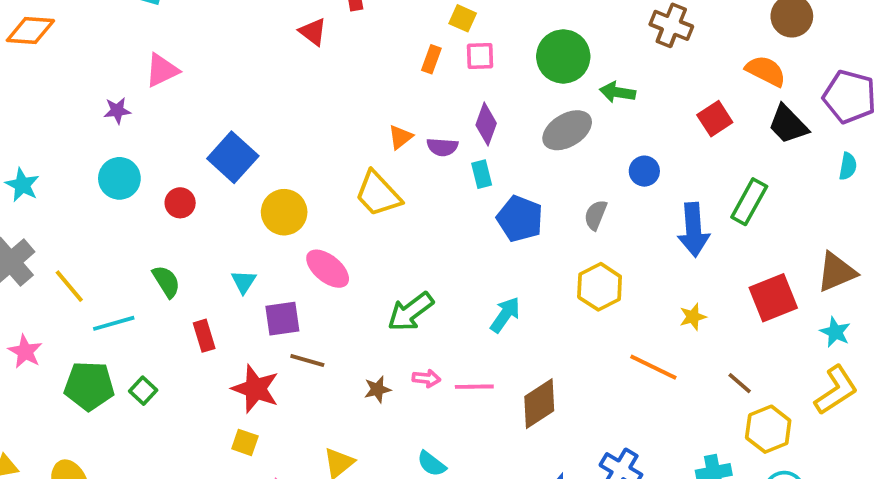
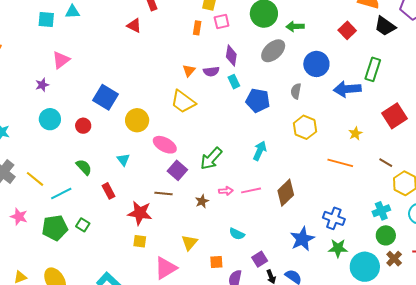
blue circle: (644, 171) -> (316, 64), size x1.6
blue arrow: (694, 230) -> (347, 89), turned 100
purple square: (282, 319) -> (177, 170), moved, turned -30

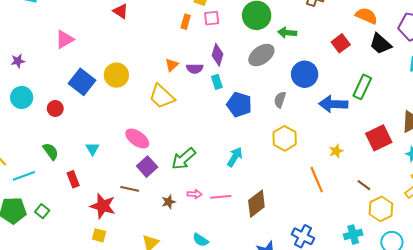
pink triangle: (61, 60) -> (65, 39), moved
yellow circle: (137, 120) -> (116, 75), moved
orange line: (340, 163) -> (317, 180), turned 45

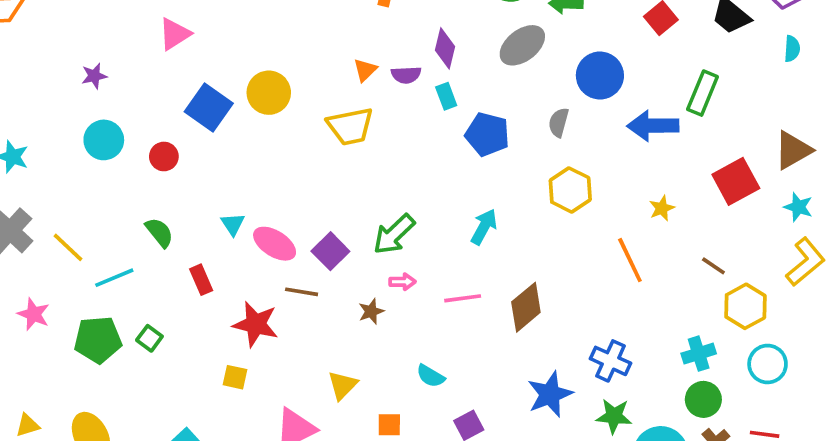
yellow trapezoid: (162, 96) -> (350, 126), turned -52
pink ellipse: (137, 139) -> (275, 244), moved
pink arrow: (195, 194) -> (402, 282), moved
yellow square: (99, 235) -> (235, 377), moved

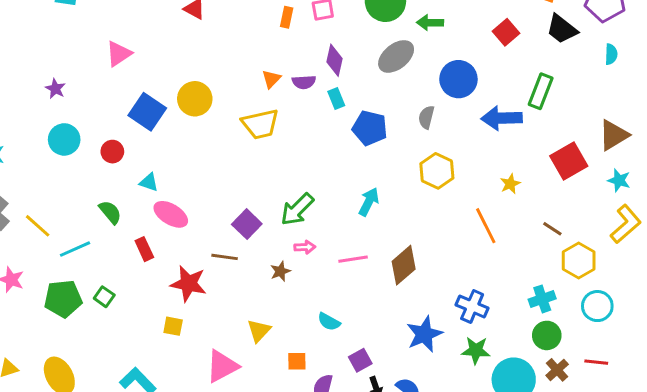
purple star: (94, 76) -> (55, 89), turned -30
cyan triangle: (233, 224) -> (149, 182), moved, turned -36
pink ellipse: (275, 244) -> (171, 214), moved

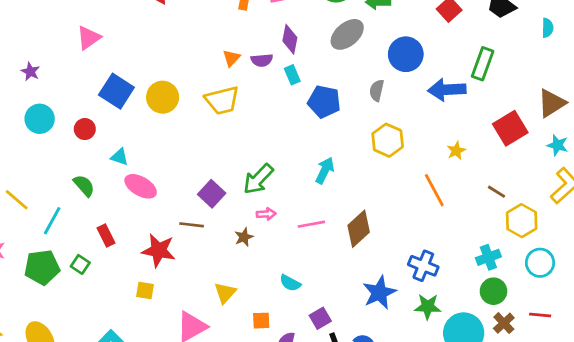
yellow circle: (195, 99) -> (163, 97), moved
cyan line: (75, 249) -> (52, 221), turned -36
red rectangle: (144, 249) -> (106, 236), moved

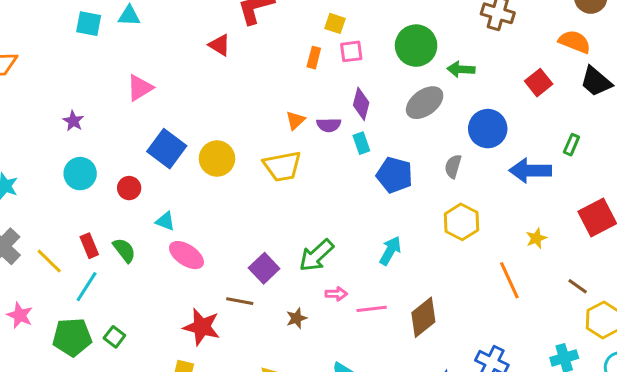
green rectangle: (483, 64) -> (571, 145), size x0.6
pink arrow: (266, 214) -> (336, 294), moved
red rectangle: (106, 236) -> (89, 246), moved

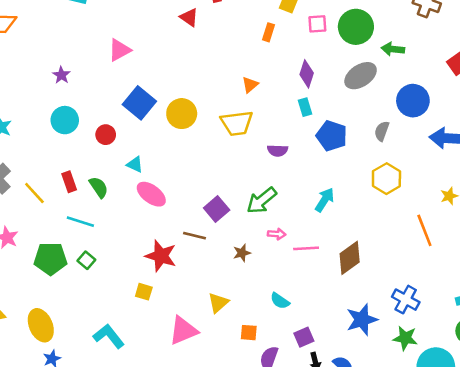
pink square: (351, 51) -> (317, 24), moved
purple semicircle: (329, 125) -> (278, 151), moved
cyan line: (87, 287) -> (80, 222), moved, turned 72

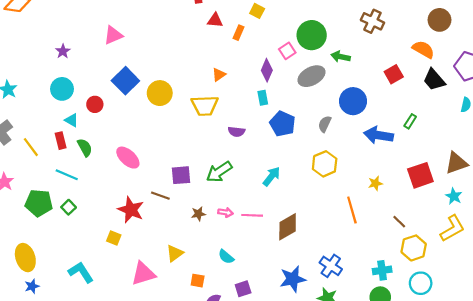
red triangle: (189, 17) -> (215, 20), moved, turned -35
pink square: (317, 24) -> (287, 51), moved, turned -35
cyan triangle: (135, 164) -> (72, 120), moved
purple square: (217, 209) -> (181, 175), turned 30
pink arrow: (277, 234) -> (225, 212), moved

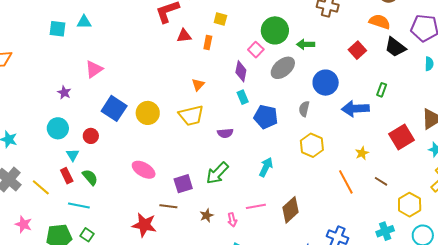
purple star: (63, 51) -> (64, 92), moved
cyan triangle: (72, 120) -> (73, 155), turned 40
pink ellipse: (128, 158) -> (144, 170), moved
pink arrow: (225, 212) -> (232, 220), moved, turned 80
brown line: (399, 222) -> (381, 181), moved

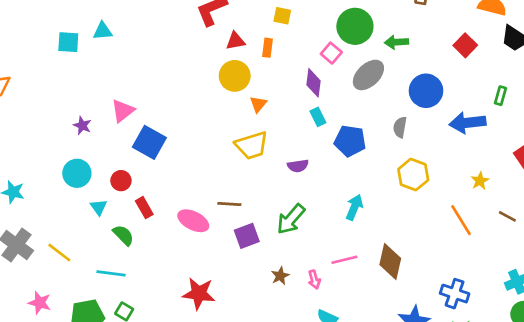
pink triangle: (94, 69) -> (123, 111), moved
yellow circle: (148, 113) -> (235, 76), moved
red rectangle: (67, 176) -> (144, 208), moved
brown line: (168, 206) -> (229, 204), moved
brown diamond: (290, 210) -> (390, 261), turned -32

